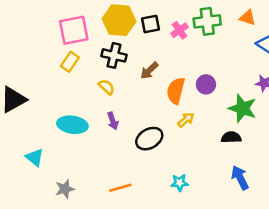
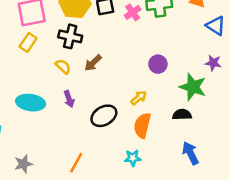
brown arrow: (149, 71) -> (93, 63), moved
orange semicircle: (176, 91) -> (142, 125), moved
orange line: (120, 188) -> (76, 163), turned -45

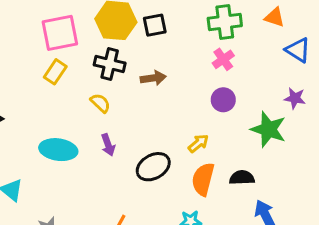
pink cross: (133, 12) -> (223, 59), moved
brown arrow: (93, 63) -> (153, 78), moved, turned -144
black semicircle: (182, 115) -> (242, 178), moved

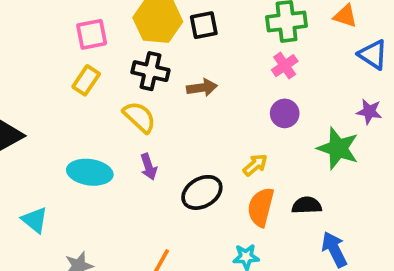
pink square: (60, 33) -> (92, 34), size x0.7
yellow semicircle: (100, 103) -> (139, 117), size x1.4

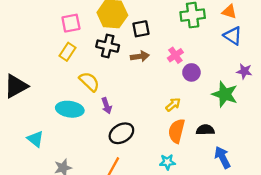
black square: (204, 25) -> (141, 29), moved
blue triangle: (373, 55) -> (233, 36), moved
pink cross: (285, 66) -> (175, 55), moved
yellow semicircle: (139, 117) -> (89, 82), moved
black ellipse: (202, 192) -> (121, 133), moved

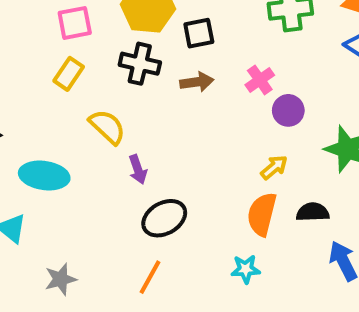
yellow arrow: (173, 105) -> (274, 167), moved
cyan ellipse: (70, 109) -> (44, 176), moved

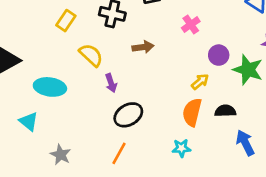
brown arrow: (197, 82) -> (143, 47), moved
purple circle: (288, 110) -> (219, 55), moved
gray star: (60, 279) -> (61, 155), turned -30

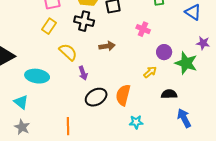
pink cross: (191, 25) -> (143, 29), turned -32
orange semicircle: (192, 112) -> (123, 95), moved
orange line: (119, 153) -> (68, 126), moved, turned -30
gray star: (61, 155) -> (22, 127), moved

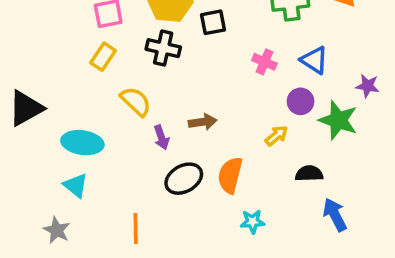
blue triangle: (193, 12) -> (314, 60), moved
brown arrow: (107, 46) -> (203, 122), moved
cyan triangle: (21, 102) -> (76, 185), moved

